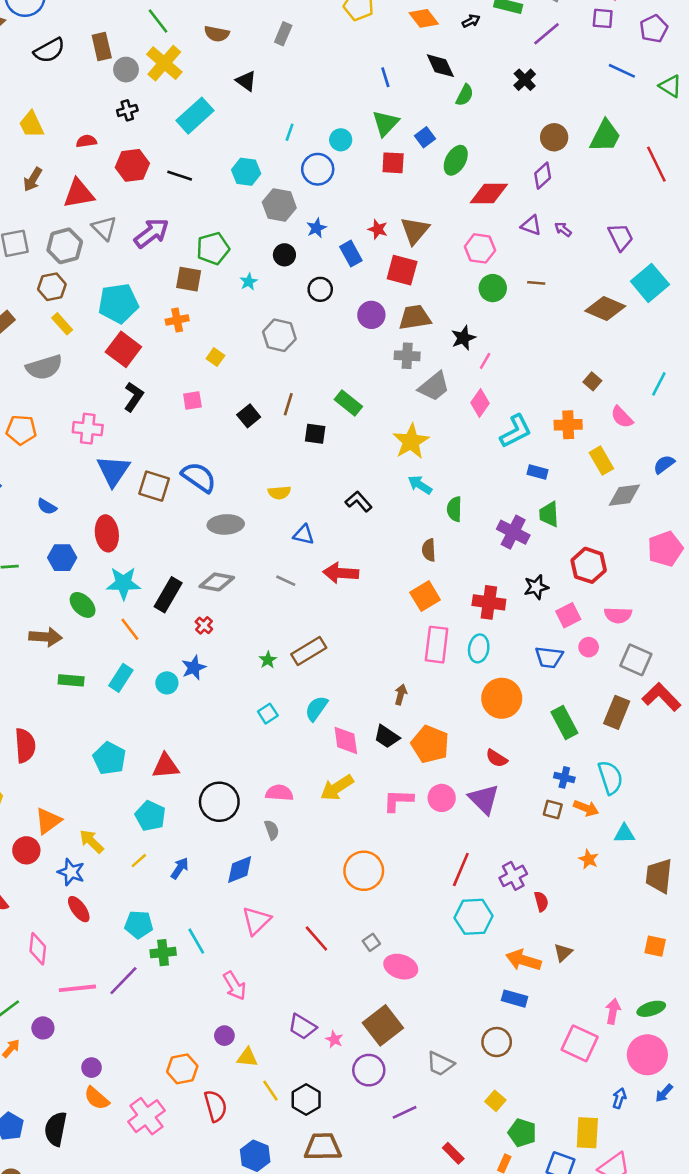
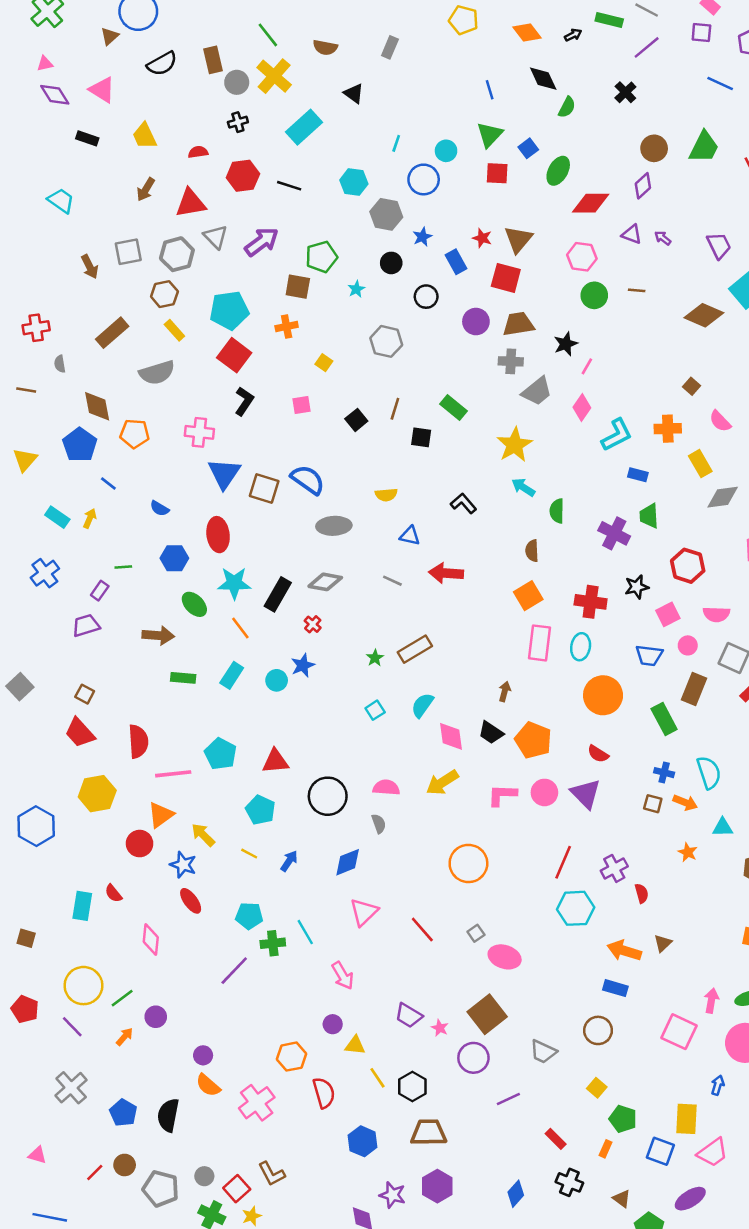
brown rectangle: (617, 712) -> (694, 689), moved
yellow line: (139, 861) -> (249, 854), turned 70
pink line: (77, 988) -> (173, 774), moved

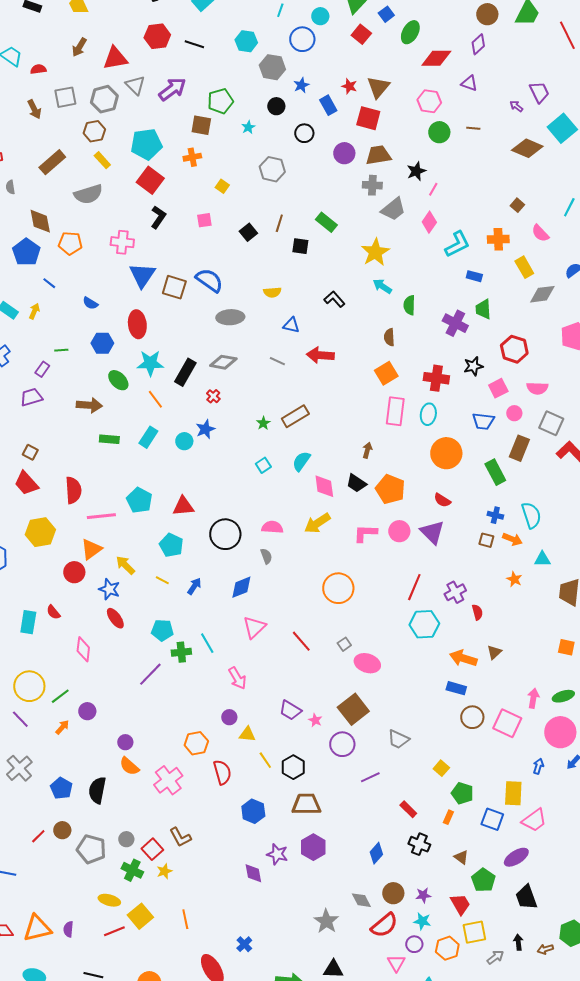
red semicircle: (198, 152) -> (38, 69), moved
red square: (497, 173) -> (361, 34), turned 36
purple arrow: (663, 238) -> (516, 106), moved
brown circle: (598, 1030) -> (472, 717), moved

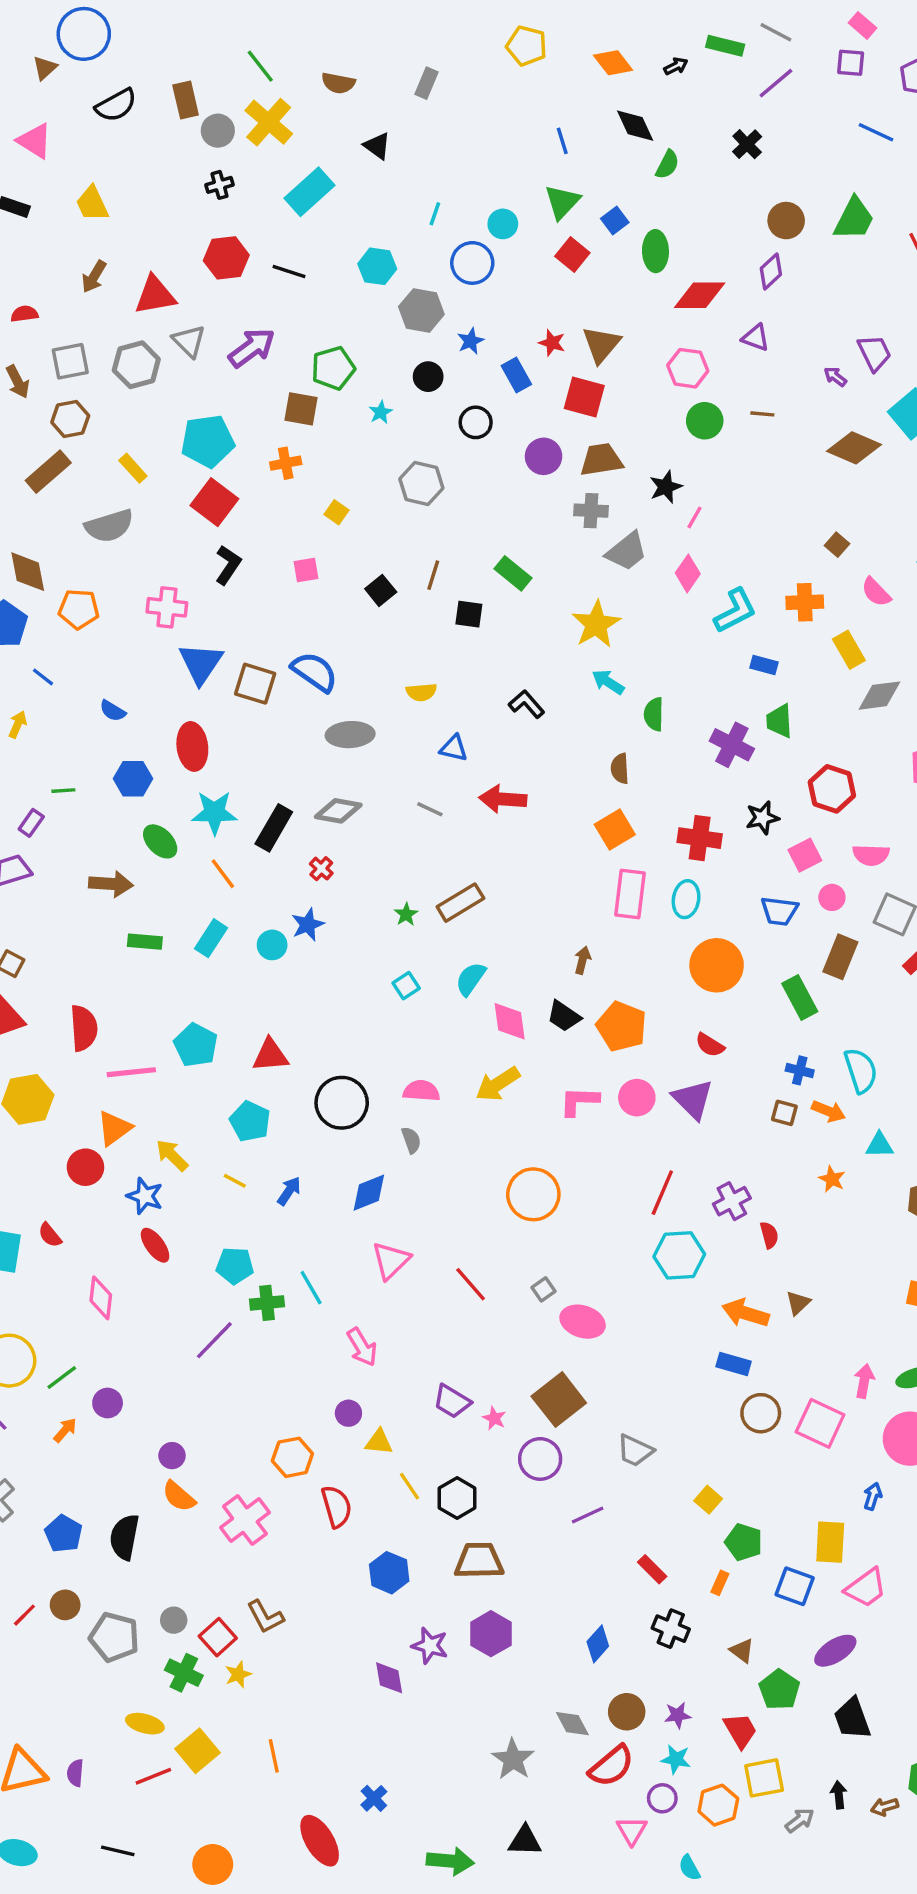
green ellipse: (410, 32) -> (655, 251), turned -30
brown hexagon: (94, 131) -> (70, 419), moved

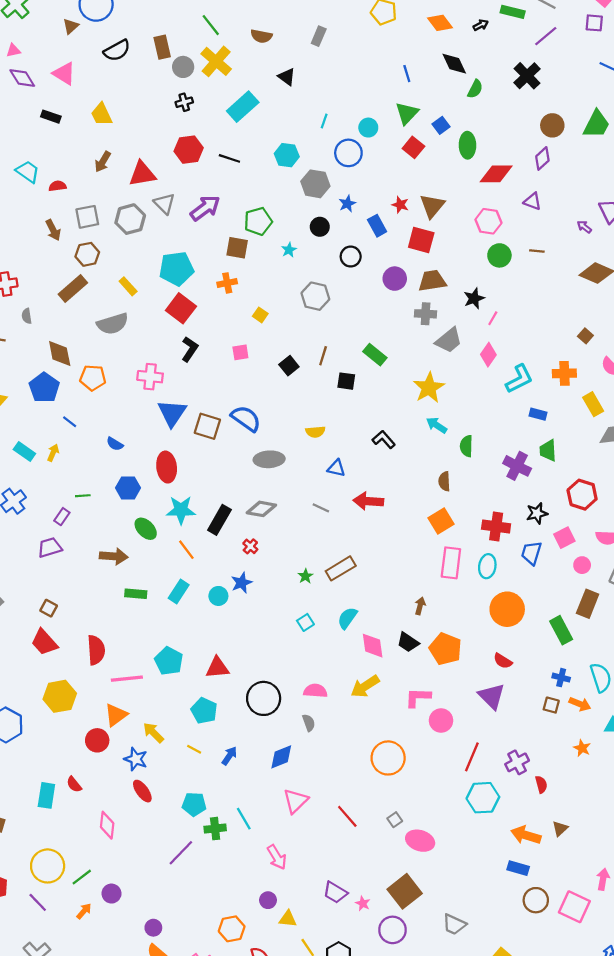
black cross: (747, 144) -> (527, 76), size x1.4
blue trapezoid: (779, 911) -> (531, 553), moved, turned 100
pink circle: (637, 1098) -> (441, 721), moved

